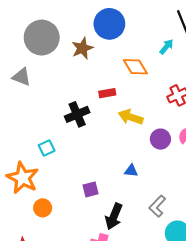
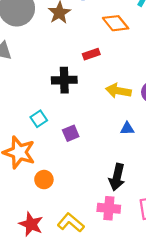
black cross: (77, 114) -> (64, 80), turned 30
yellow arrow: (131, 117) -> (118, 91), moved
purple square: (91, 189) -> (71, 133), moved

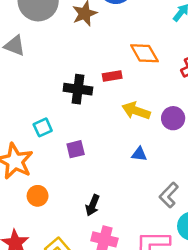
orange diamond: (116, 23) -> (144, 53), moved
red rectangle: (91, 54) -> (112, 76), moved
black arrow: (117, 177) -> (93, 205), moved, size x0.7

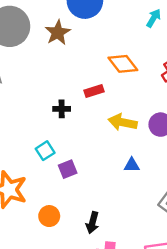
black cross: (78, 89) -> (62, 109), size x0.6
cyan square: (43, 127) -> (45, 151), moved
orange circle: (38, 196) -> (49, 216), moved

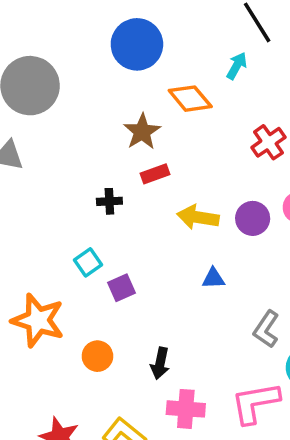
brown star: (58, 33) -> (142, 132), moved
orange diamond: (123, 64) -> (190, 99), moved

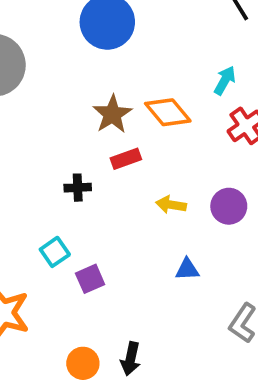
cyan arrow: (237, 66) -> (225, 80), moved
orange diamond: (190, 99) -> (168, 112), moved
yellow arrow: (198, 217) -> (171, 205), size x0.7
orange circle: (97, 356) -> (83, 363), moved

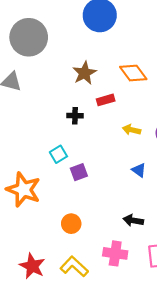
brown star: (112, 114) -> (84, 73), moved
blue triangle: (187, 269) -> (139, 170), turned 35
black arrow: (131, 359) -> (133, 220), moved, turned 84

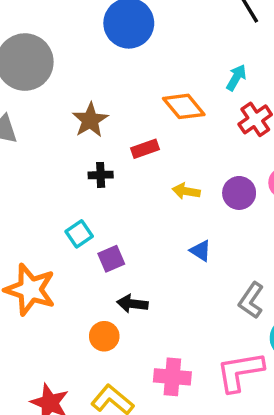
brown star: (84, 73) -> (90, 120), moved
black arrow: (133, 220) -> (132, 304), moved

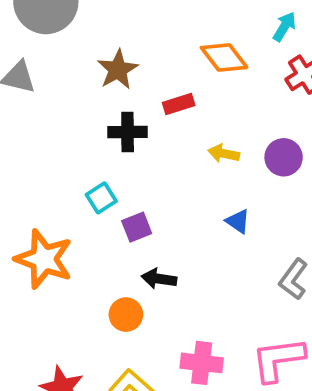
black cross: (101, 175) -> (128, 132), size x1.4

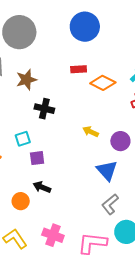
orange diamond: (224, 57) -> (103, 83), turned -40
brown star: (118, 70) -> (26, 80), moved
red rectangle: (179, 104) -> (79, 69), moved
blue triangle: (238, 221) -> (107, 170), moved, size x1.6

